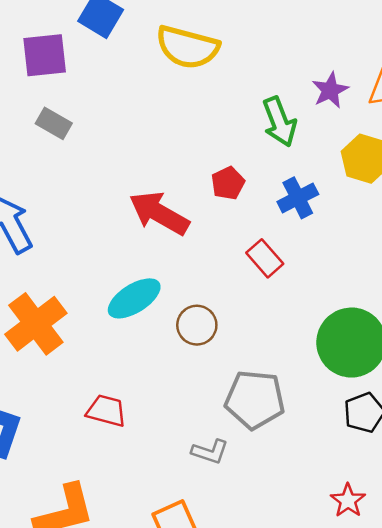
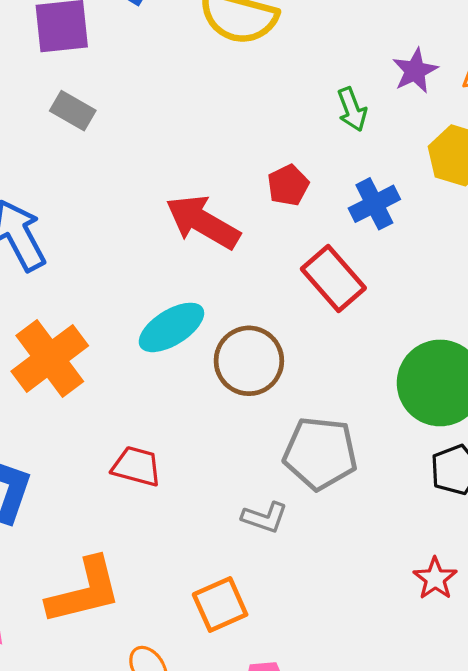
green arrow: (279, 122) -> (352, 109), size x0.7
red rectangle: (265, 258) -> (333, 278), size x1.4
brown circle: (197, 325) -> (249, 361), size x1.4

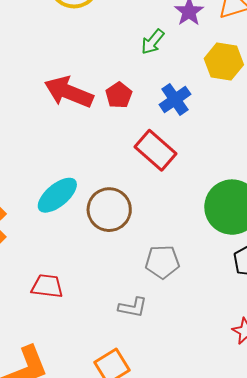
green arrow: (352, 109) -> (153, 42), turned 68
red arrow: (203, 222) -> (69, 92), moved
gray pentagon: (320, 453) -> (162, 262), size x0.7

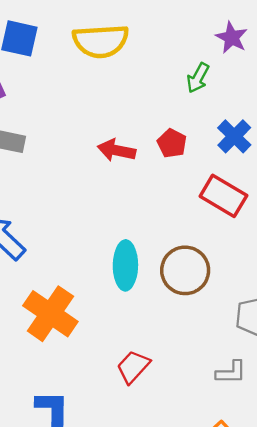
red arrow: (69, 92) -> (117, 150), size x0.7
cyan ellipse: (57, 195) -> (125, 265), turned -39
red trapezoid: (47, 286) -> (133, 367), turned -44

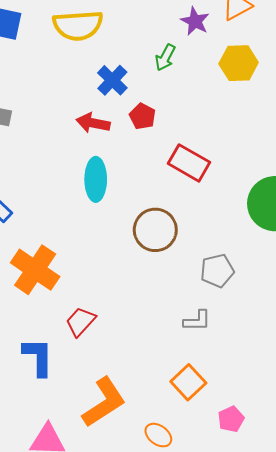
blue cross: (234, 136) -> (112, 80), moved
cyan ellipse: (125, 265) -> (96, 179), moved
red trapezoid: (133, 367) -> (80, 322), moved

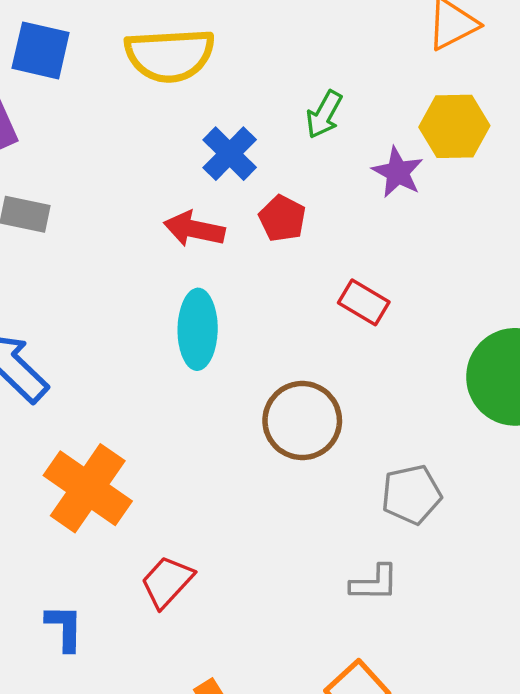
purple star: (195, 21) -> (398, 172), moved
red rectangle: (189, 163) -> (364, 302), size x0.7
blue L-shape: (38, 357) -> (64, 628), moved, size x0.7

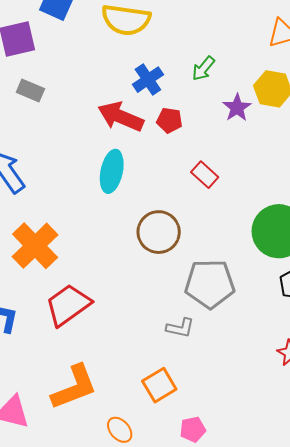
red pentagon: (282, 218) -> (170, 120), turned -30
red arrow: (194, 229) -> (121, 117), size x1.4
gray pentagon: (411, 495) -> (210, 284), size x1.5
red trapezoid: (167, 582) -> (68, 305), size x1.5

